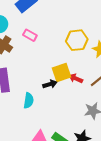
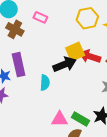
red arrow: (76, 78) -> (90, 56), size x1.5
black arrow: (50, 84) -> (65, 64), size x1.6

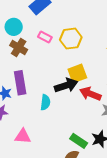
yellow hexagon: (87, 18) -> (71, 39), moved
red arrow: (90, 56) -> (90, 94), moved
pink triangle: (59, 119) -> (23, 136), moved

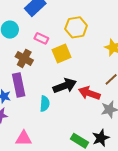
yellow hexagon: (71, 39) -> (76, 27), moved
brown cross: (19, 47) -> (24, 58), moved
yellow square: (77, 73) -> (62, 54), moved

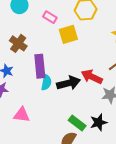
brown cross: (24, 58) -> (18, 43), moved
purple rectangle: (19, 85) -> (40, 66), moved
black arrow: (65, 86) -> (68, 83), moved

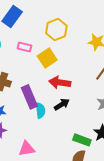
red arrow: (92, 77) -> (60, 82), moved
black arrow: (68, 83) -> (62, 104), size x0.7

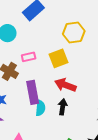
pink rectangle: (24, 47) -> (29, 57), moved, turned -40
black arrow: (62, 104) -> (63, 107), turned -63

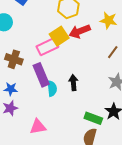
pink rectangle: (29, 57) -> (47, 47), moved, size x1.5
red arrow: (65, 85) -> (80, 31), moved, turned -30

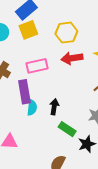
yellow square: (59, 36) -> (28, 30), moved
green rectangle: (93, 118) -> (67, 129), moved

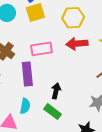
cyan semicircle: (32, 108) -> (25, 106), moved
green rectangle: (67, 129) -> (53, 112), moved

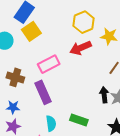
yellow hexagon: (73, 18) -> (84, 22), moved
black arrow: (56, 91) -> (104, 95), moved

